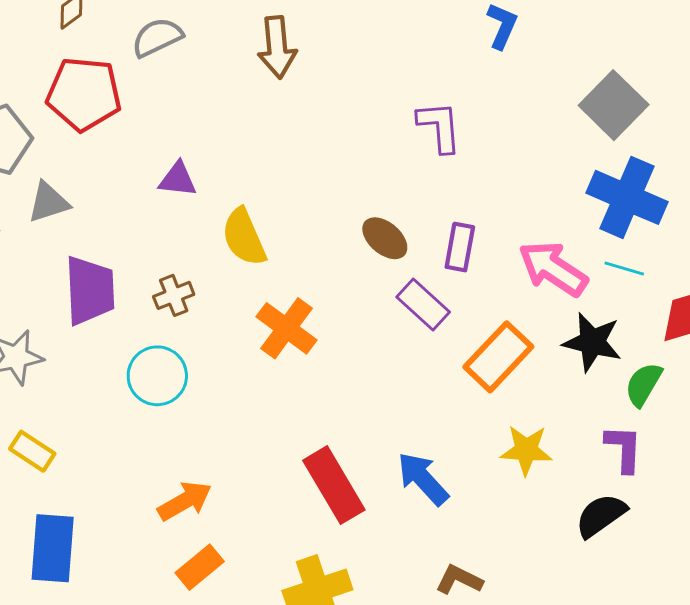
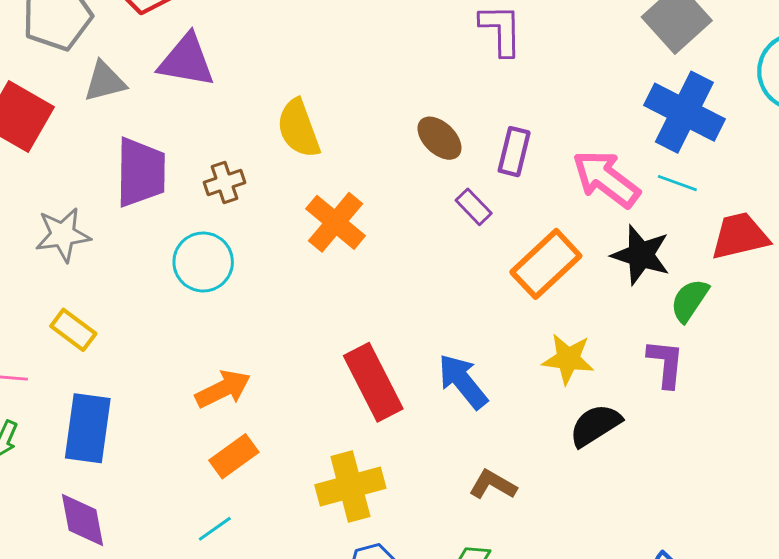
purple triangle: (178, 179) -> (186, 61), moved, size x1.5
purple rectangle: (423, 304) -> (474, 207), size x0.7
black semicircle: (601, 515) -> (595, 425), moved

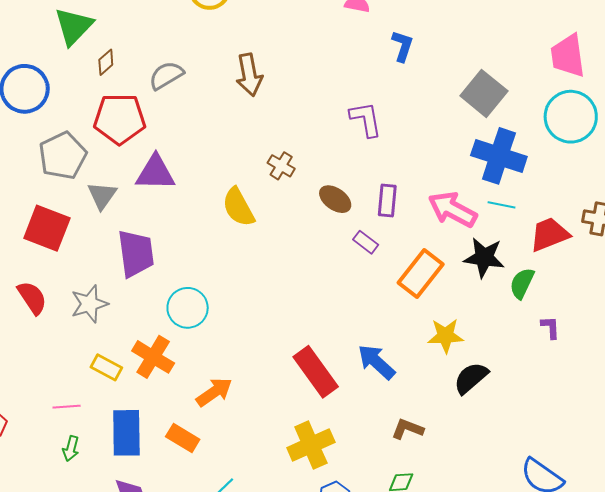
gray triangle: (105, 82) -> (102, 195), turned -32
brown cross: (225, 182) -> (281, 166), moved, turned -32
orange cross: (335, 222) -> (153, 357), moved
purple L-shape: (666, 363) -> (550, 327), moved, size x0.7
orange rectangle: (234, 456) -> (183, 438), moved, turned 76

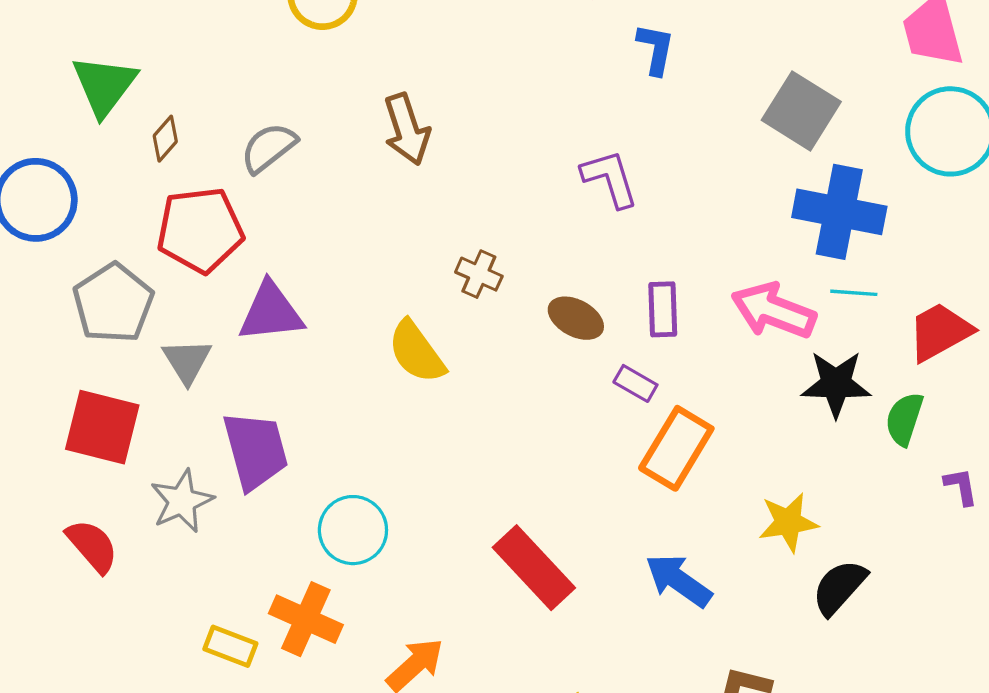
orange rectangle: (421, 273) -> (676, 448), moved
gray star: (89, 304) -> (182, 501), moved
red rectangle: (316, 372) -> (534, 568), moved

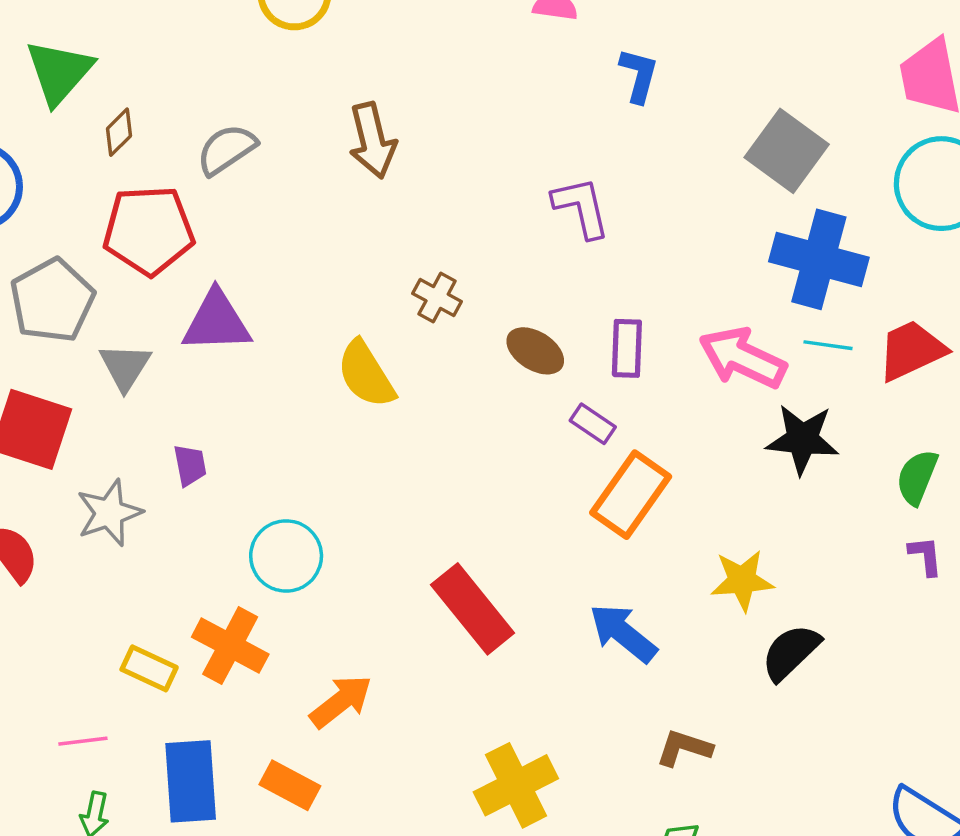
red trapezoid: (940, 332) -> (911, 350), moved
green semicircle: (904, 419) -> (917, 477), moved
purple trapezoid: (255, 450) -> (190, 465), size x0.5

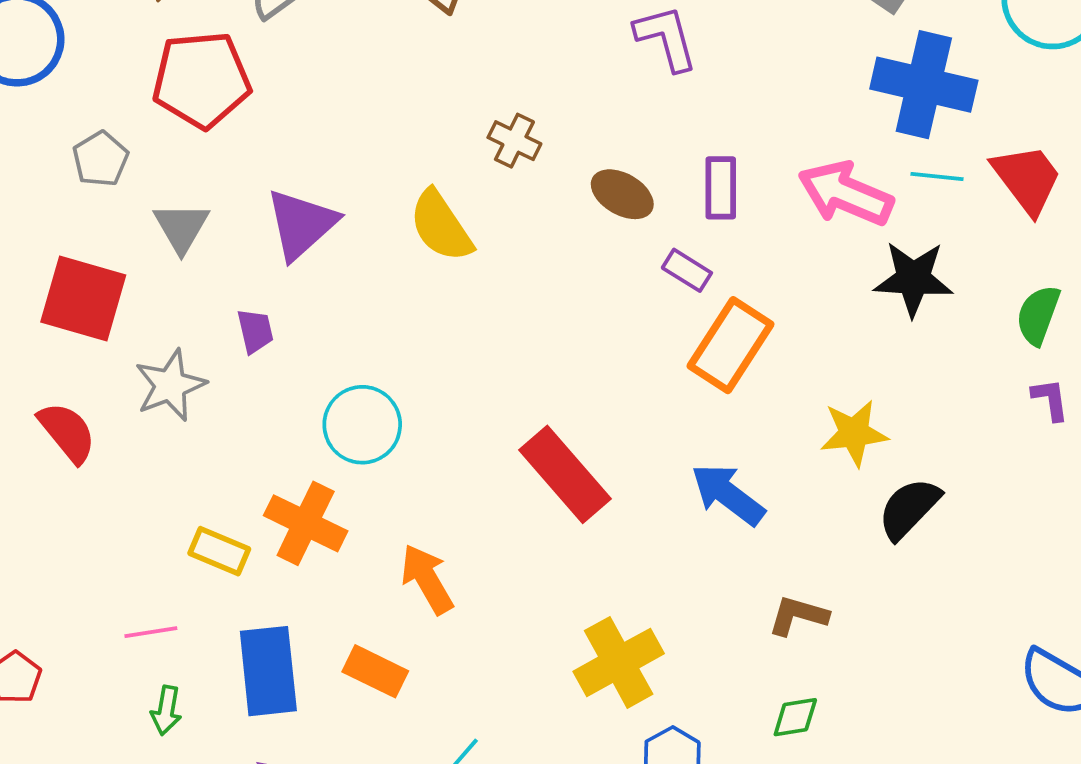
gray pentagon: (52, 300) -> (100, 159), size x0.6
purple triangle: (217, 322) -> (301, 224), moved, turned -38
red trapezoid: (911, 350) -> (1027, 179), turned 80
orange arrow: (341, 701) -> (427, 579), turned -80

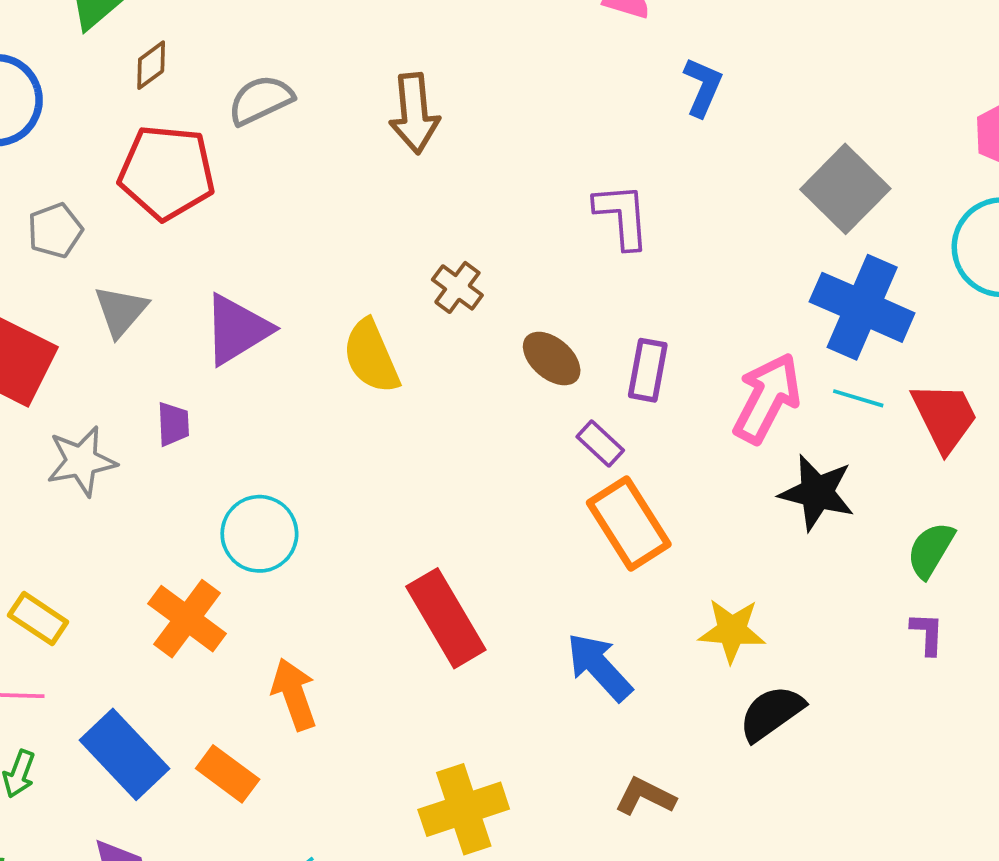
pink arrow: (846, 194) -> (767, 398), turned 84
orange rectangle: (731, 345) -> (629, 524), turned -76
yellow rectangle: (219, 551) -> (38, 619), moved
blue rectangle: (268, 671) -> (124, 754), turned -48

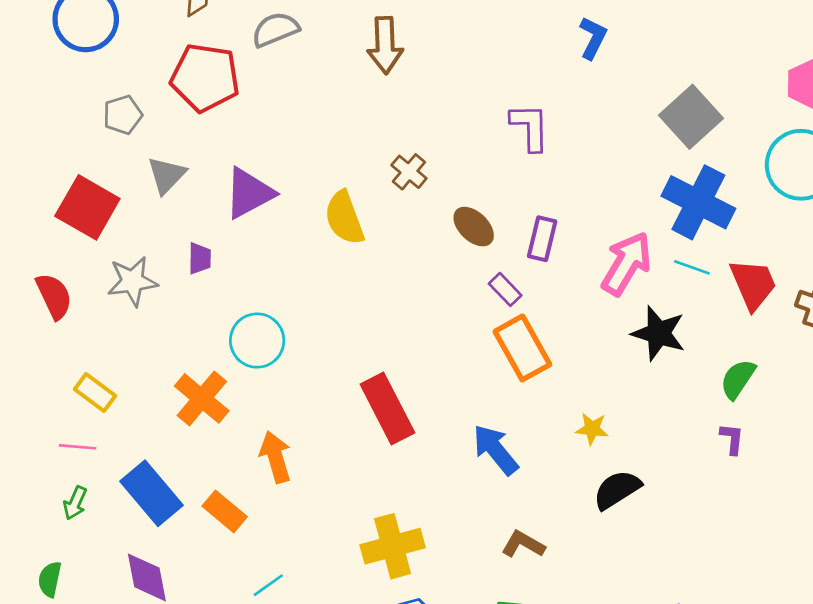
yellow star: (732, 631) -> (592, 429), size x0.7

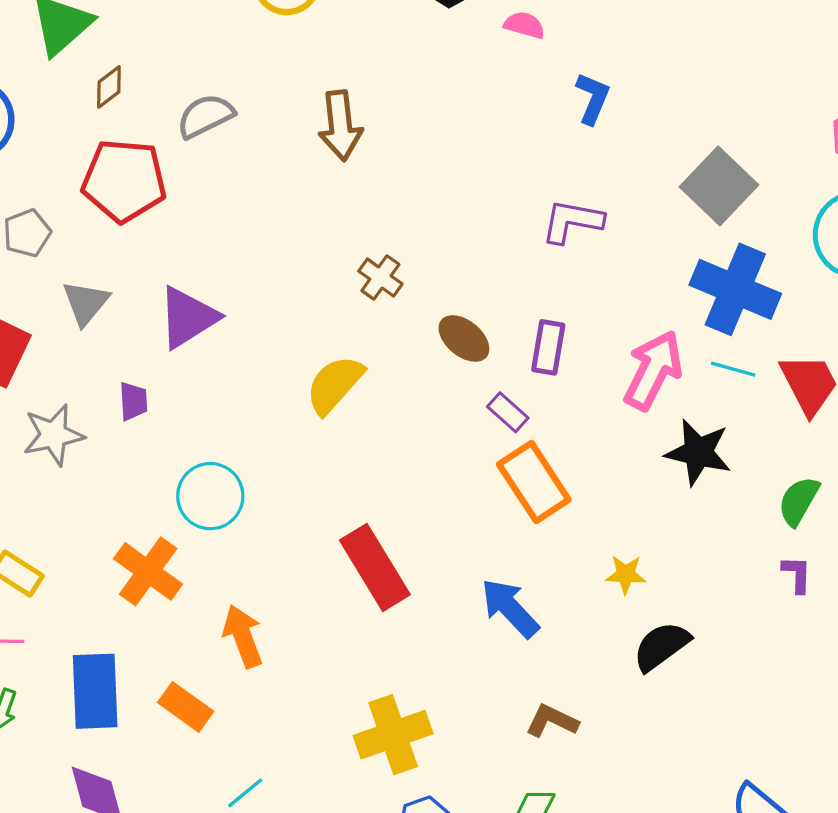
purple L-shape: (530, 127) -> (572, 221), moved, turned -74
yellow semicircle: (344, 218) -> (335, 385), moved, turned 66
blue rectangle: (151, 493) -> (95, 691), turned 42

